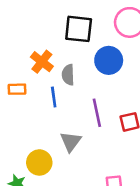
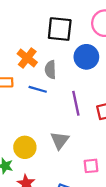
blue line: (54, 97) -> (38, 89), turned -66
gray triangle: (71, 142) -> (60, 140), moved

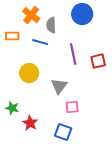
yellow circle: (25, 147) -> (29, 73), moved
pink square: (91, 166) -> (72, 107), moved

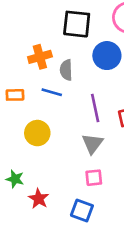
orange cross: (31, 15) -> (40, 57), turned 36
orange rectangle: (12, 36) -> (15, 95), moved
gray triangle: (59, 86) -> (92, 144), moved

